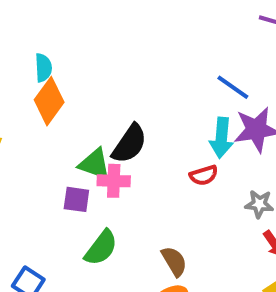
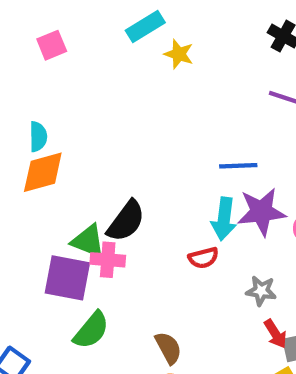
blue line: (233, 87) -> (238, 166), turned -40
orange diamond: (49, 101) -> (43, 172), turned 36
purple square: (76, 199) -> (67, 278), size x1.6

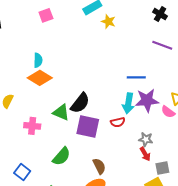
orange diamond: (43, 172) -> (40, 78), turned 45
pink cross: (108, 260) -> (32, 126), moved
purple square: (67, 278) -> (88, 126), moved
red arrow: (275, 334) -> (145, 154), moved

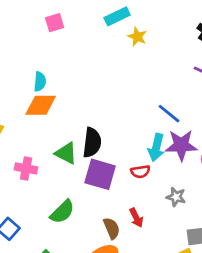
blue line: (136, 77) -> (169, 114), turned 36
orange diamond: (40, 78) -> (41, 105), turned -35
black semicircle: (80, 103) -> (92, 143), turned -35
red arrow: (145, 154) -> (136, 218), moved

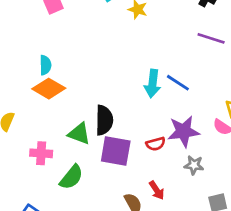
orange diamond: (41, 105) -> (49, 89), turned 36
purple star: (181, 145) -> (183, 131), moved
cyan arrow: (156, 147) -> (153, 84), moved
green semicircle: (62, 212) -> (71, 177), moved

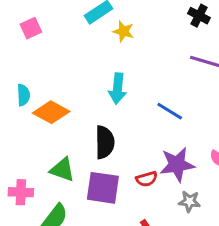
cyan arrow: (153, 84) -> (118, 89), moved
orange diamond: (49, 89) -> (51, 112), moved
black semicircle: (104, 120) -> (105, 142), moved

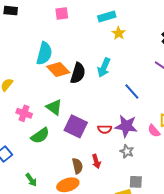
cyan semicircle: (23, 95) -> (44, 53), size x1.6
black semicircle: (105, 142) -> (78, 73), moved

